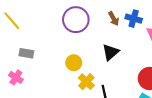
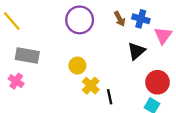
black triangle: (111, 52) -> (136, 51), moved
gray rectangle: (26, 53) -> (27, 56), size x1.5

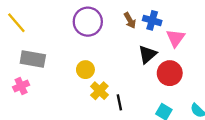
pink cross: (16, 81) -> (21, 86), turned 32
red circle: (157, 82) -> (170, 73), moved

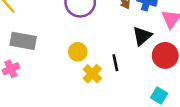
black line: (119, 102) -> (115, 63), moved

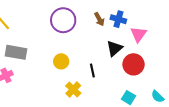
yellow cross: (92, 74) -> (73, 90), moved

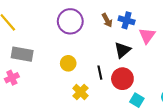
red circle: (133, 64) -> (122, 79), moved

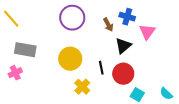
brown arrow: (107, 20) -> (108, 25), moved
yellow circle: (68, 63) -> (70, 59), size x1.5

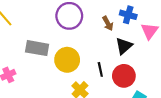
gray rectangle: (25, 50) -> (37, 48), moved

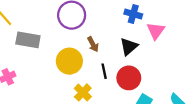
brown arrow: (108, 23) -> (93, 44), moved
gray rectangle: (37, 48) -> (28, 40), moved

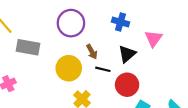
blue cross: (133, 14) -> (120, 22), moved
black line: (104, 71) -> (103, 69), moved, turned -64

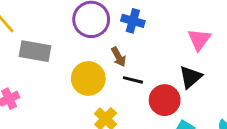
blue cross: (120, 22) -> (133, 21), moved
black triangle: (127, 54) -> (191, 77), moved

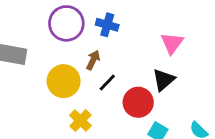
brown arrow: (119, 57) -> (93, 60), turned -126
black line: (133, 80) -> (107, 83), turned -60

